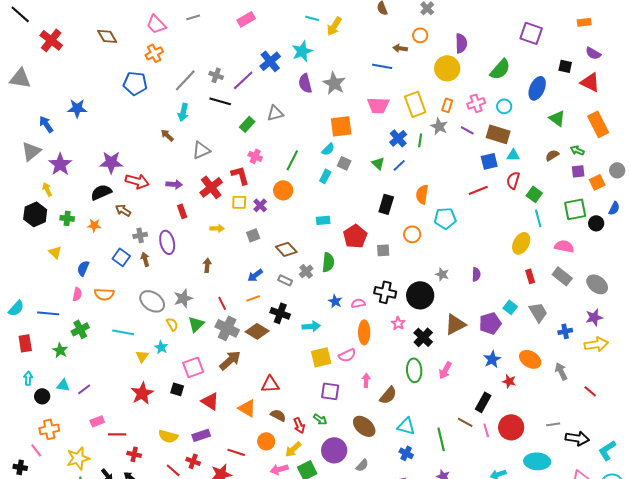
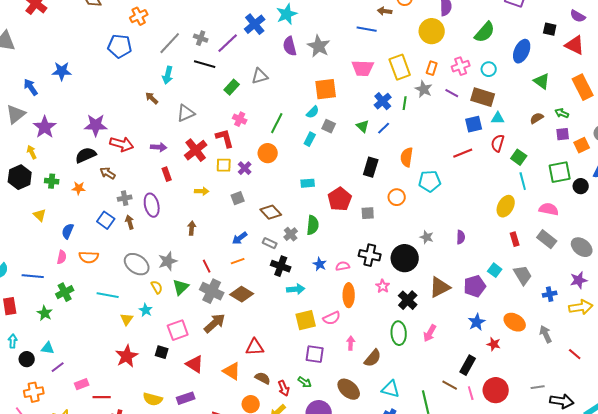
black cross: (280, 313) -> (281, 266), moved
purple line: (84, 389) -> (58, 367), moved

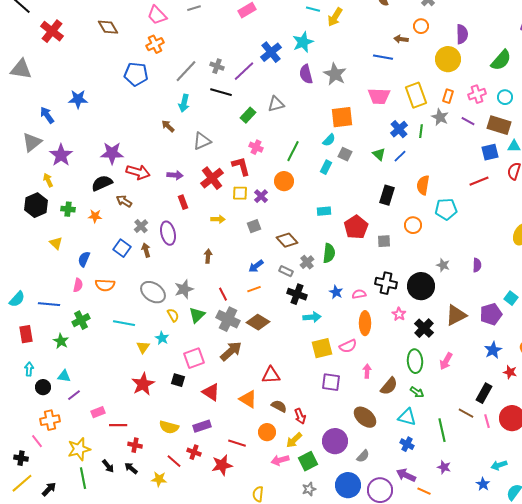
gray cross: (125, 198) -> (141, 226), turned -32
green arrow: (305, 382) -> (417, 392), moved

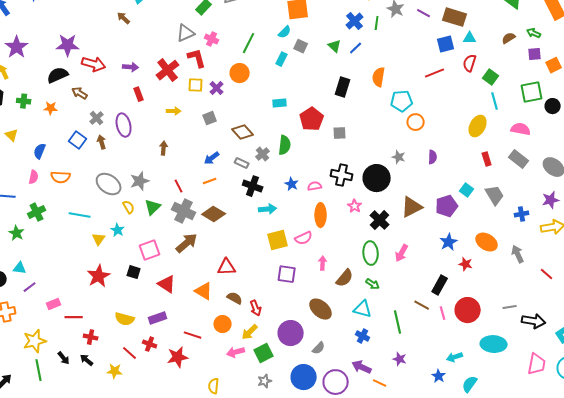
gray triangle: (202, 141) -> (186, 33), moved
orange circle: (413, 225) -> (416, 122), moved

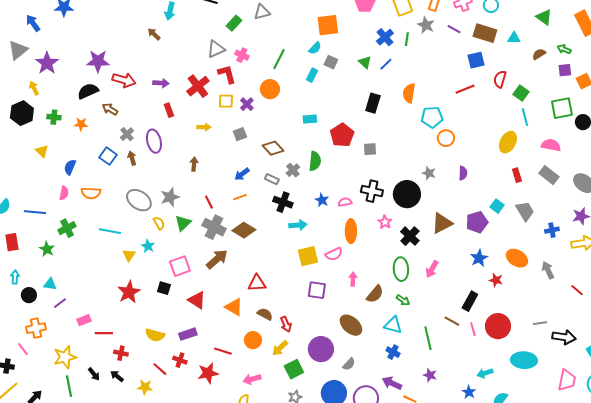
cyan triangle: (470, 38) -> (514, 38), moved
pink arrow: (236, 352) -> (252, 379), moved

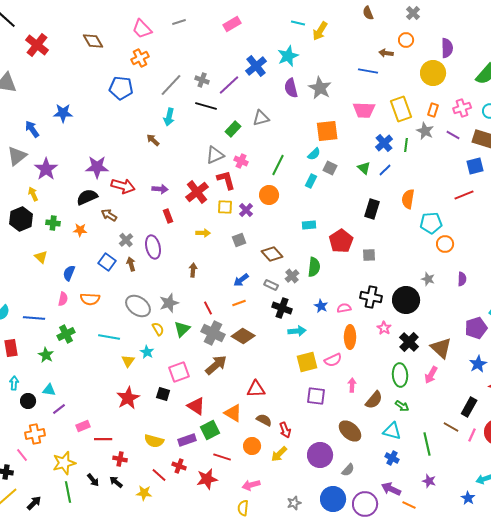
brown triangle: (442, 223) -> (441, 348), moved, turned -50
pink line: (473, 329) -> (472, 435), turned 40
green square: (294, 369) -> (210, 430), moved

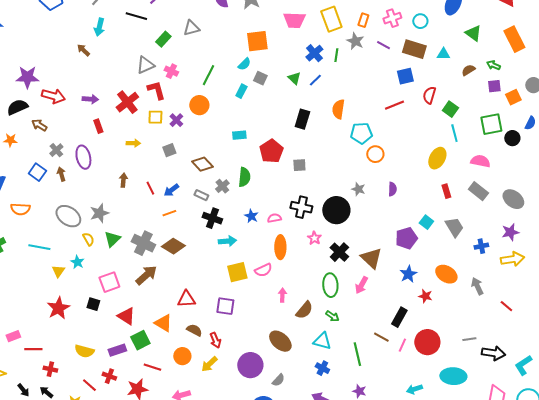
red line: (208, 308) -> (150, 188), moved
purple square: (316, 396) -> (225, 306), moved

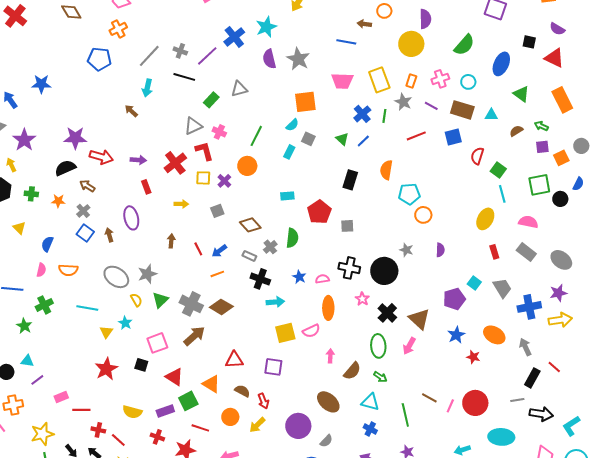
red line: (394, 105) -> (416, 136), moved
gray cross: (56, 150) -> (83, 211), moved
blue cross: (481, 246) -> (529, 307), size x1.6
black rectangle: (399, 317) -> (532, 378), moved
red line: (89, 385) -> (118, 440), moved

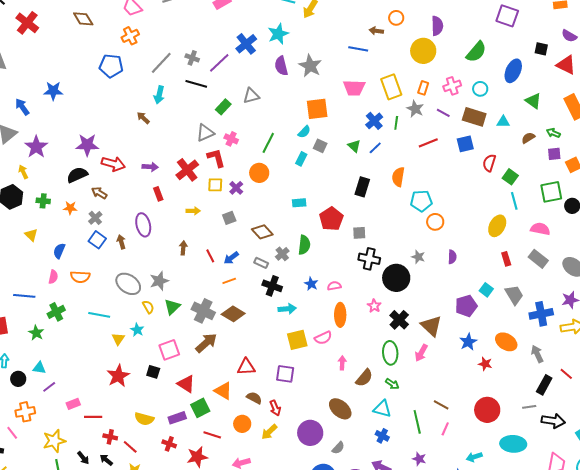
black cross: (349, 268) -> (369, 259), moved
pink line: (450, 406) -> (445, 429), moved

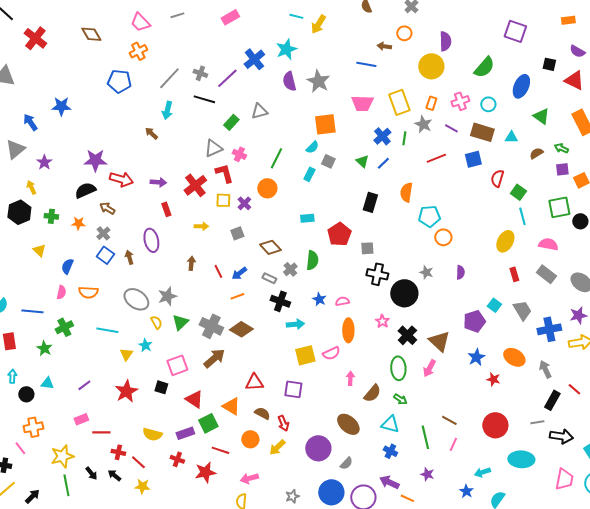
purple star: (36, 147) -> (44, 162), size x0.7
purple line: (49, 387) -> (84, 385), moved

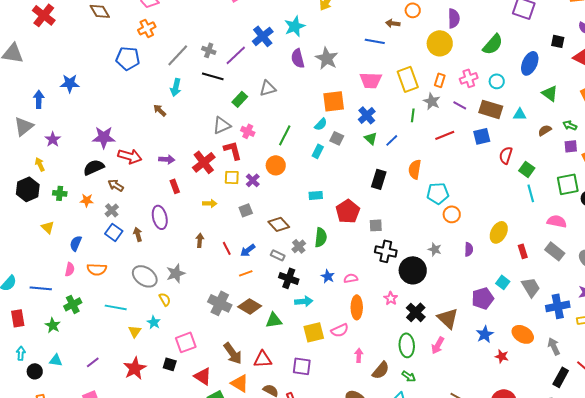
blue arrow: (30, 122) -> (39, 99), turned 36
blue cross: (382, 136) -> (367, 115), moved
yellow ellipse: (505, 241) -> (499, 232), moved
green triangle: (180, 322) -> (274, 320), moved, turned 36
brown arrow: (214, 358) -> (233, 353), moved, turned 95

